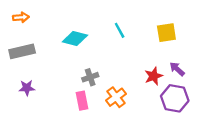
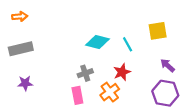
cyan line: (120, 30) -> (128, 44), moved
cyan diamond: (75, 38) -> (97, 42), moved
red star: (154, 76) -> (122, 72), moved

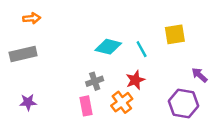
orange arrow: (20, 16) -> (32, 18), moved
purple arrow: (168, 65) -> (200, 75), moved
purple star: (25, 83) -> (28, 102), moved

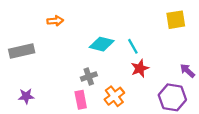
orange arrow: (32, 18) -> (55, 21), moved
yellow square: (175, 34) -> (176, 20), moved
red star: (135, 80) -> (140, 68), moved

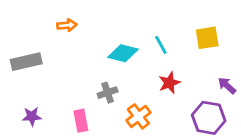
yellow square: (176, 20) -> (207, 38), moved
cyan line: (133, 46) -> (161, 45), moved
pink rectangle: (81, 100) -> (81, 121), moved

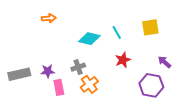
gray rectangle: (26, 62) -> (19, 74), moved
purple star: (32, 116) -> (48, 71), moved
orange cross: (138, 116) -> (89, 84), moved

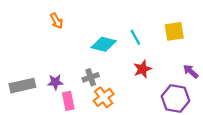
orange arrow: (49, 18) -> (57, 21), turned 64

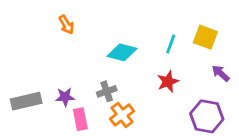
yellow square: (174, 31) -> (205, 37), turned 30
cyan line: (135, 37) -> (171, 44), moved, turned 49
purple arrow: (191, 71) -> (221, 73), moved

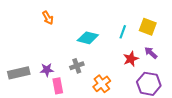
purple arrow: (221, 73) -> (151, 53), moved
red star: (168, 82) -> (131, 59), moved
orange cross: (122, 115) -> (102, 84), moved

